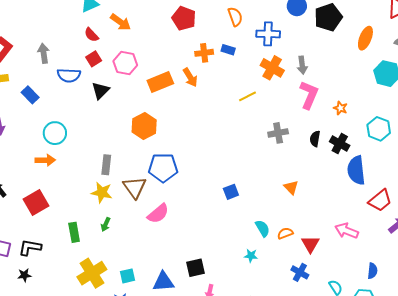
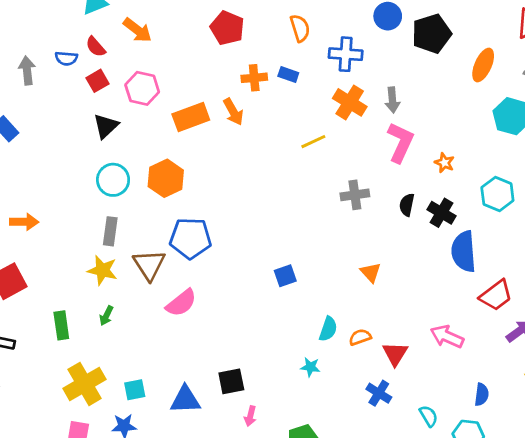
blue semicircle: (69, 75) -> (66, 58), moved, size x0.7
cyan circle: (55, 133) -> (113, 180), moved
cyan semicircle: (263, 228) -> (328, 329), turned 48

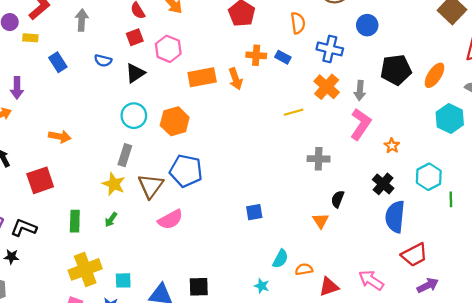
black pentagon: (431, 34) -> (396, 70), moved
blue semicircle: (66, 58) -> (103, 61), moved
black semicircle: (407, 205) -> (338, 199), moved
red triangle: (395, 354) -> (329, 287), turned 30

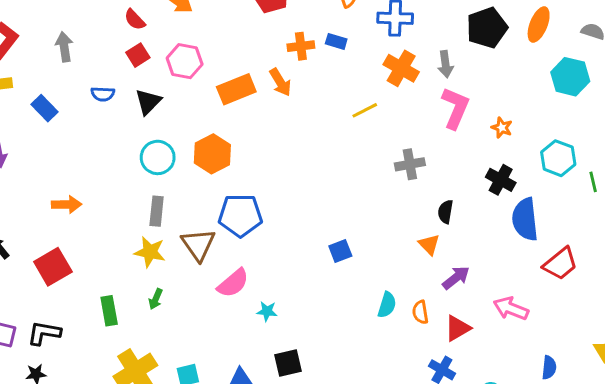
orange semicircle: (304, 269) -> (420, 312), turned -78
purple arrow: (428, 285) -> (456, 278), moved
cyan star: (262, 286) -> (267, 311), moved

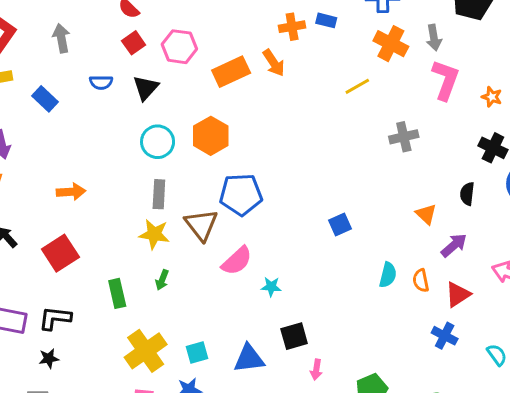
black semicircle: (445, 212) -> (467, 194), moved

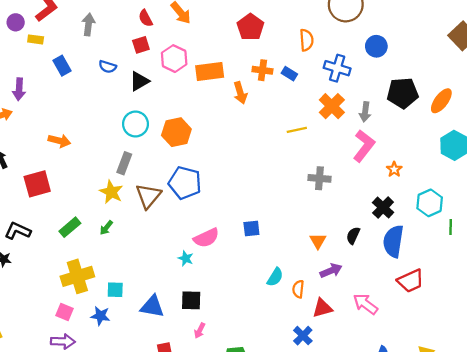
orange rectangle: (231, 72) -> (210, 72), moved
pink semicircle: (237, 261) -> (206, 238), moved
green rectangle: (117, 293) -> (70, 227), turned 45

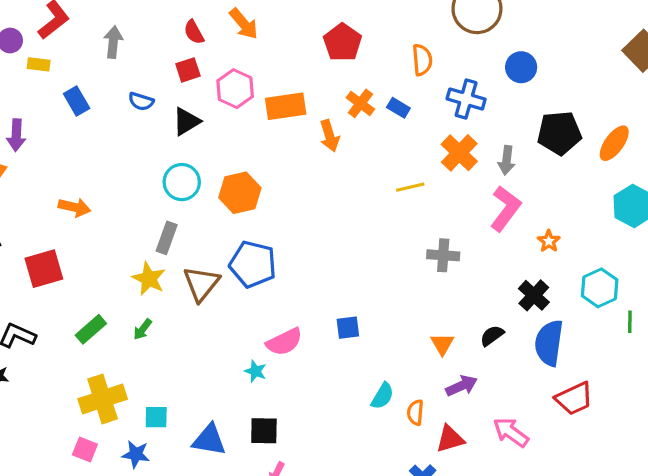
orange cross: (262, 70) -> (360, 103), turned 30
black semicircle: (353, 236) -> (492, 336), turned 30

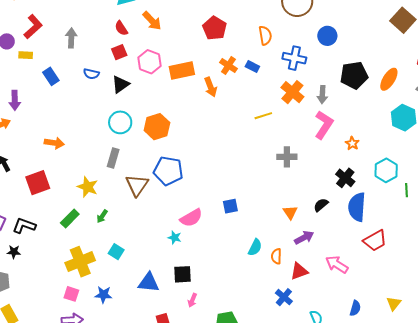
yellow star: (149, 279) -> (88, 187), moved
cyan square: (156, 417) -> (116, 252), moved, turned 35

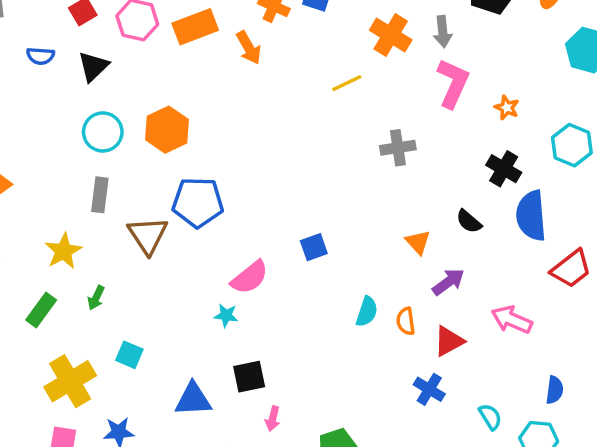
yellow star: (88, 187) -> (63, 251), turned 30
black semicircle: (321, 205) -> (469, 221), turned -91

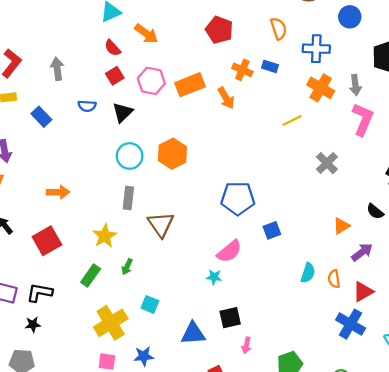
gray cross: (398, 148) -> (327, 163), turned -35
blue pentagon: (198, 202) -> (238, 198), moved
orange triangle: (418, 242) -> (341, 226), turned 42
blue cross: (429, 389) -> (351, 324), size x1.4

